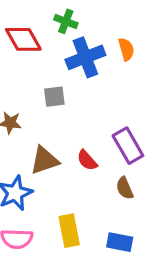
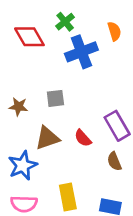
green cross: (66, 21) -> (65, 22), turned 30
orange semicircle: (126, 49) -> (114, 31), moved
gray square: (54, 97) -> (55, 98), moved

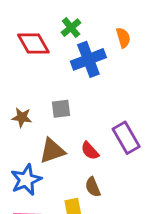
brown semicircle: (114, 161) -> (93, 187), moved

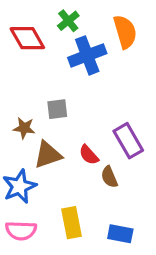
orange semicircle: (123, 38) -> (125, 32), size x1.5
brown star: (22, 117) -> (24, 128), moved
brown semicircle: (93, 187) -> (109, 177), moved

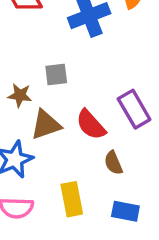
red semicircle: (89, 155) -> (91, 125), size x1.4
brown semicircle: (109, 177) -> (113, 163), moved

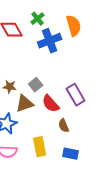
gray square: (56, 75) -> (36, 85), moved, turned -32

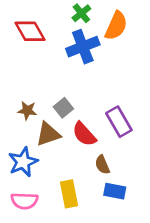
green cross: (38, 19) -> (81, 13), moved
orange semicircle: (74, 26) -> (116, 26), turned 40
blue rectangle: (71, 154) -> (115, 191), moved

